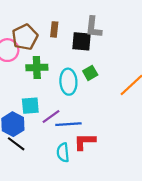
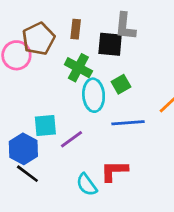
green cross: (37, 68) -> (78, 68), moved, turned 30
blue line: (68, 124) -> (128, 123), moved
cyan semicircle: (63, 152) -> (87, 185), turned -30

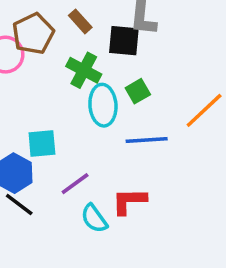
brown rectangle: (76, 29) -> (80, 21), turned -48
purple line: (72, 139) -> (75, 184), moved

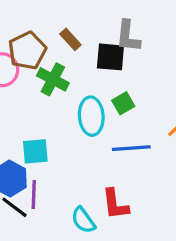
green cross: (84, 70) -> (53, 79), moved
purple line: (75, 184) -> (34, 195), moved, turned -52
red L-shape: (129, 201) -> (115, 204), turned -96

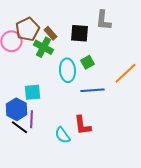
gray L-shape: (128, 36) -> (103, 20), moved
brown rectangle: (70, 39) -> (50, 33), moved

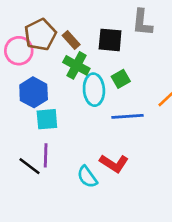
green cross: (43, 47) -> (76, 65), moved
blue hexagon: (16, 109) -> (34, 92), moved
red L-shape: (82, 125) -> (114, 163), turned -50

